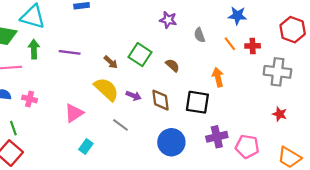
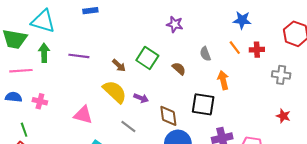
gray semicircle: (200, 35) -> (205, 54), moved
gray cross: (277, 72) -> (281, 75), size x0.7
brown diamond: (161, 100) -> (168, 116), moved
pink triangle: (74, 113) -> (83, 115), turned 48

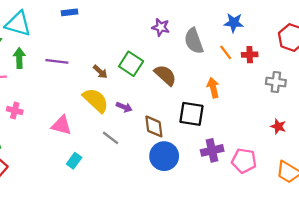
gray semicircle: (205, 54) -> (194, 41), moved, size x1.6
brown semicircle: (179, 69) -> (165, 75), size x1.5

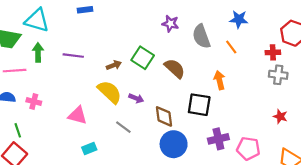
red cross: (250, 55) -> (273, 52), moved
brown arrow: (100, 72) -> (114, 65), turned -64
cyan rectangle: (74, 161) -> (89, 148), turned 32

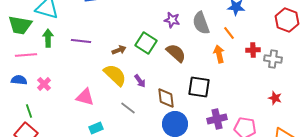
purple star: (170, 24) -> (172, 20), moved
red cross: (273, 52) -> (253, 50), moved
orange arrow: (219, 80) -> (219, 54), moved
purple arrow: (136, 98) -> (140, 81), turned 32
pink cross: (34, 101) -> (44, 84), turned 32

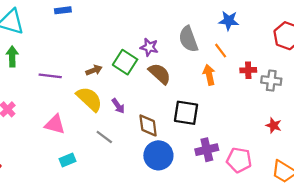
purple star: (172, 20) -> (149, 47), moved
purple line: (81, 41) -> (50, 76), moved

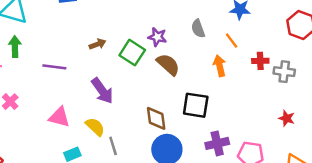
gray semicircle: (188, 39) -> (198, 29), size x0.7
brown arrow: (94, 70) -> (98, 44), moved
yellow semicircle: (89, 99) -> (95, 127), moved, size x0.7
purple arrow: (118, 106) -> (102, 91), moved, size x1.6
gray line: (104, 137) -> (113, 146), moved, turned 36

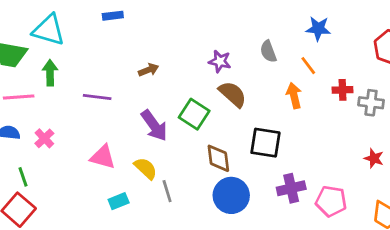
green square: (132, 53) -> (194, 114), moved

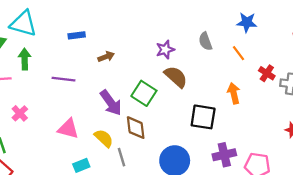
blue rectangle: (113, 16) -> (77, 35), moved
purple star: (220, 61) -> (165, 50), turned -30
red cross: (343, 90) -> (267, 73), turned 35
orange arrow: (294, 96) -> (234, 93), moved
brown diamond: (218, 158) -> (136, 128), moved

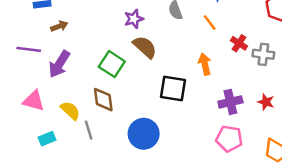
brown arrow: (106, 57) -> (59, 26), moved
purple arrow: (111, 103) -> (59, 64), moved, turned 68
purple cross: (224, 155) -> (230, 102), moved

